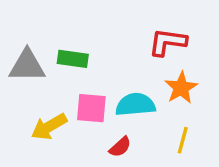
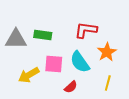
red L-shape: (168, 42) -> (86, 30), moved
cyan semicircle: (135, 105) -> (80, 62), turned -120

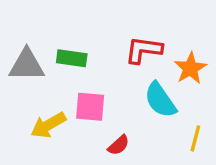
orange star: (107, 52) -> (190, 68), moved
cyan semicircle: (80, 62) -> (160, 100), moved
yellow line: (108, 83) -> (195, 138), moved

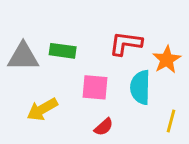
cyan semicircle: (160, 100) -> (140, 87), turned 36
pink square: (90, 107) -> (95, 87), moved

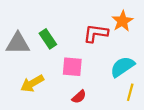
green rectangle: (63, 51) -> (48, 39), turned 48
orange star: (167, 60) -> (122, 21), moved
cyan semicircle: (140, 87) -> (122, 67), moved, turned 55

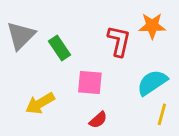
orange star: (122, 21) -> (152, 26), turned 30
red L-shape: (96, 33) -> (119, 41), turned 95
gray triangle: (18, 43) -> (21, 35), moved, turned -45

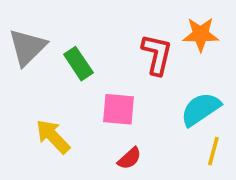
yellow arrow: (40, 103) -> (53, 136), turned 76

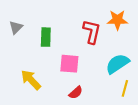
gray triangle: (27, 47) -> (16, 27), size x0.6
green rectangle: (78, 64) -> (46, 37), turned 36

